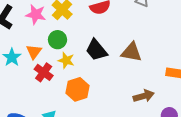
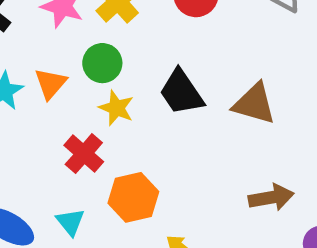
red cross: (44, 72) -> (84, 154), moved
orange hexagon: (78, 89) -> (133, 197), moved

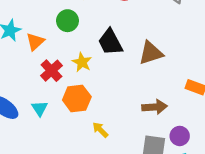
orange triangle: (51, 84) -> (35, 42), moved
brown triangle: (254, 104) -> (151, 53), turned -40
yellow star: (116, 108) -> (82, 62), moved

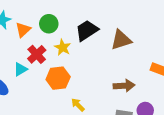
green circle: (67, 21) -> (49, 24), moved
black trapezoid: (110, 42) -> (87, 30), turned 85
cyan triangle: (40, 108) -> (20, 69), moved, turned 32

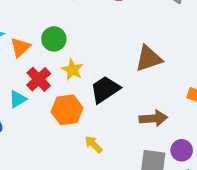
black trapezoid: (87, 30) -> (105, 89), moved

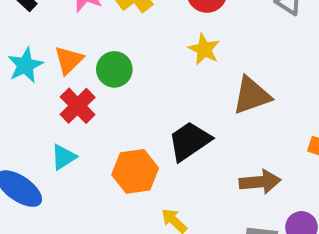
orange triangle: (20, 47) -> (69, 60), moved
yellow star: (72, 70) -> (204, 49), moved
red cross: (39, 79) -> (78, 106), moved

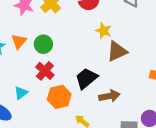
yellow star: (204, 49) -> (104, 31), moved
red cross: (78, 106) -> (45, 71), moved
brown arrow: (260, 182) -> (109, 96), moved

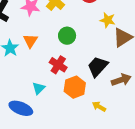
green circle: (43, 44) -> (67, 36), moved

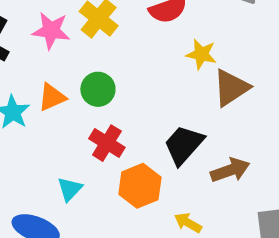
green circle: (67, 36) -> (98, 89), moved
orange triangle: (30, 41) -> (52, 97), turned 35

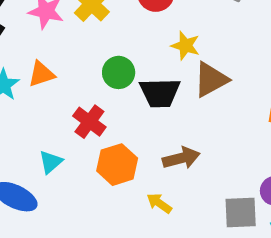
green circle: (98, 89) -> (119, 72), moved
black trapezoid: (184, 145) -> (160, 93), moved, turned -138
brown arrow: (230, 170) -> (181, 158), moved

